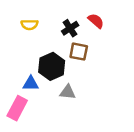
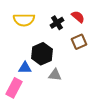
yellow semicircle: (29, 25) -> (24, 20), size x1.5
brown square: (79, 52) -> (79, 42), moved, turned -35

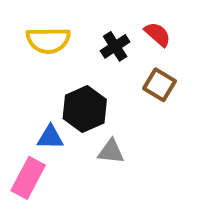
brown square: (79, 42) -> (160, 85), turned -35

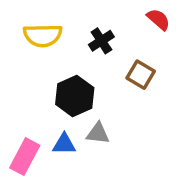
red semicircle: (158, 34) -> (158, 19), moved
blue triangle: (50, 137) -> (64, 144), moved

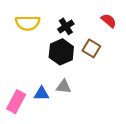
red semicircle: (158, 19) -> (109, 21), moved
black hexagon: (75, 96) -> (61, 52), moved

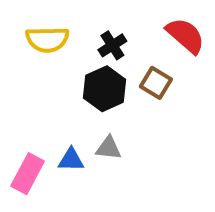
red semicircle: (109, 21) -> (185, 36), size x1.5

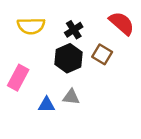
pink rectangle: (28, 174) -> (18, 78), moved

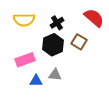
pink rectangle: (18, 78) -> (25, 60), moved, turned 42

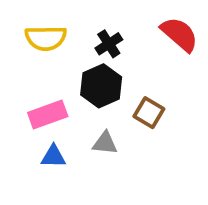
brown square: (79, 42) -> (149, 113), moved
blue triangle: (36, 81) -> (53, 157), moved

